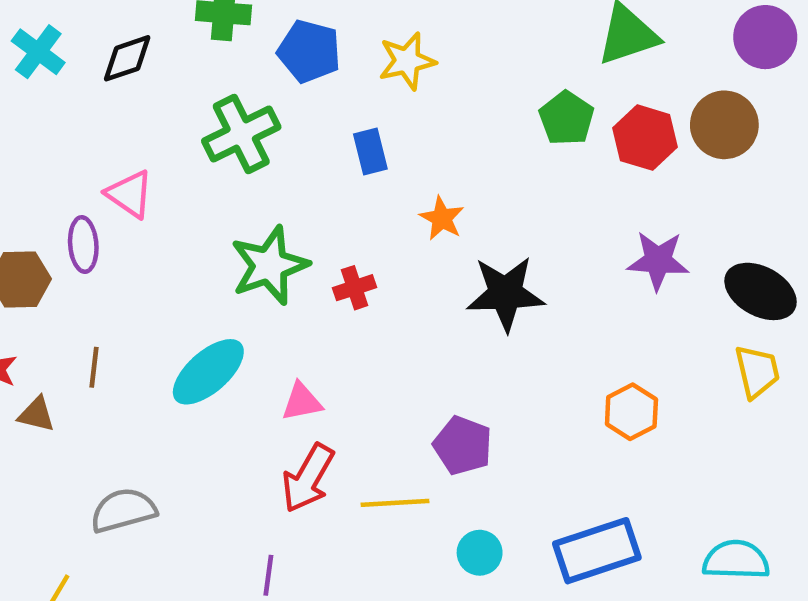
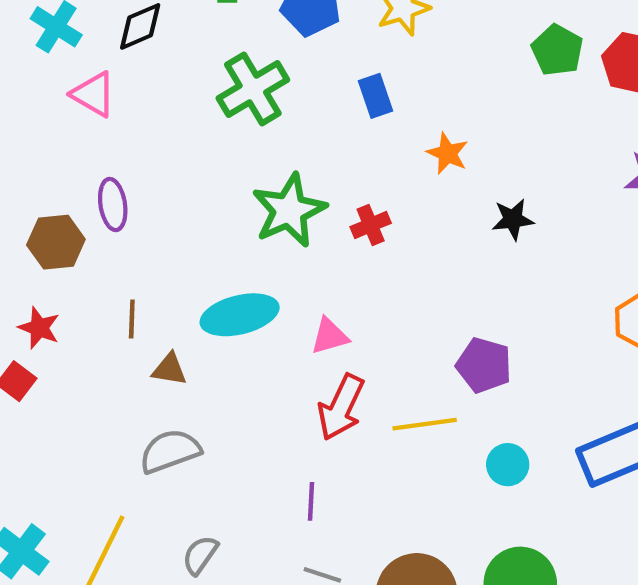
pink triangle: (130, 194) -> (94, 94), moved
black star: (505, 294) -> (513, 219), size x0.6
cyan ellipse: (208, 372) -> (240, 315), turned 32
brown triangle: (36, 414) -> (170, 369), moved

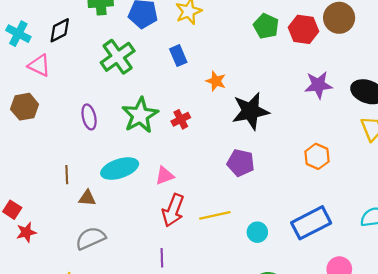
purple ellipse: (113, 205) -> (89, 117), moved
black star: (513, 219) -> (251, 111), size x1.8
brown hexagon: (56, 242) -> (25, 107), moved
red star: (39, 328) -> (26, 232), moved, turned -30
purple pentagon: (484, 365) -> (241, 163), moved

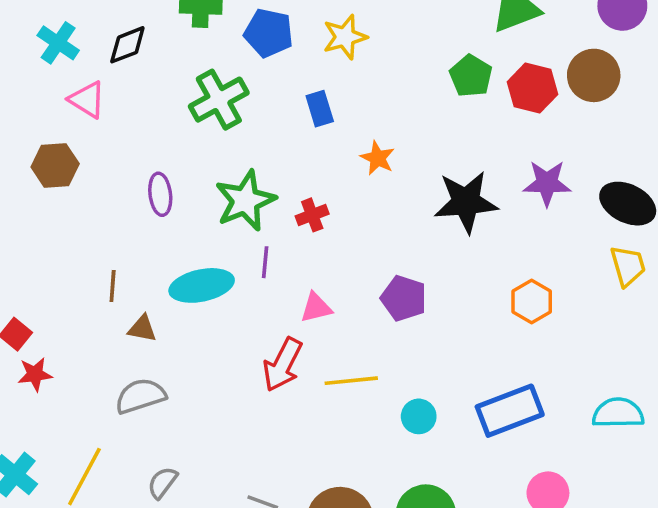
black star: (251, 111) -> (466, 202), moved
pink triangle: (165, 176) -> (316, 308), moved
purple line: (162, 258) -> (265, 262), moved

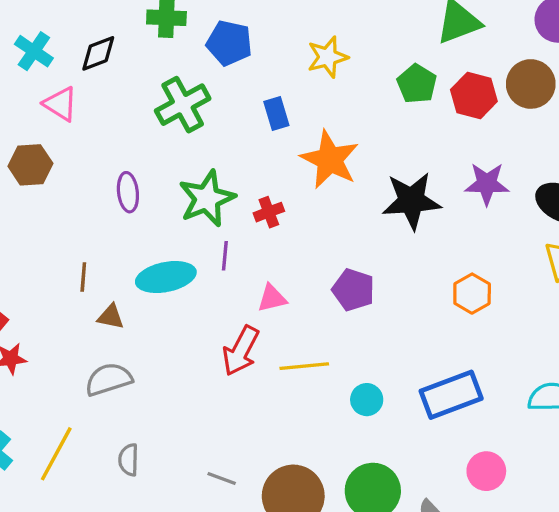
yellow star: (345, 37) -> (328, 57), moved
orange star: (378, 158) -> (330, 160), size x1.8
gray semicircle: (162, 483) -> (129, 460), turned -36

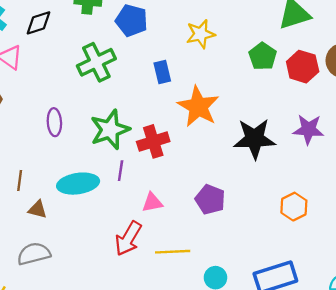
red cross: (269, 212) -> (153, 141), size x1.5

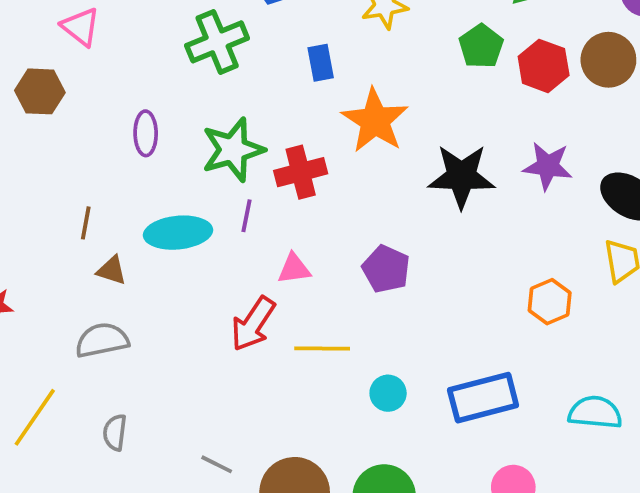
orange hexagon: (294, 207) -> (550, 302), moved

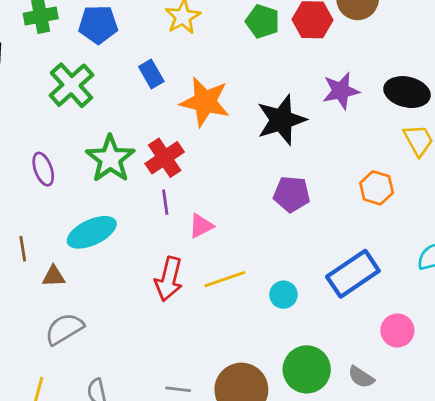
purple line: (247, 216) -> (165, 202), moved
pink triangle: (294, 269) -> (201, 226), moved
purple pentagon: (386, 269) -> (292, 194), moved

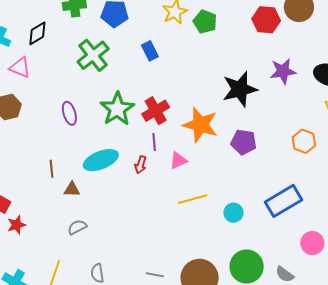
green pentagon: (263, 21) -> (205, 22), moved
orange star: (205, 102) -> (200, 125), moved
red arrow: (169, 279) -> (141, 165), moved, size x0.6
gray semicircle: (64, 329) -> (77, 227), size x0.7

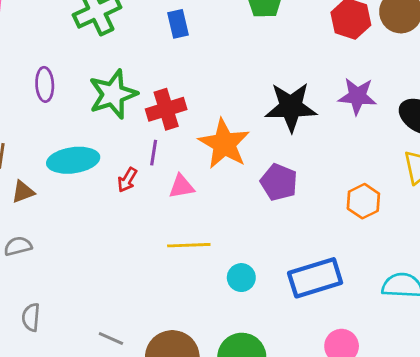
brown triangle: (72, 189) -> (23, 192), turned -36

